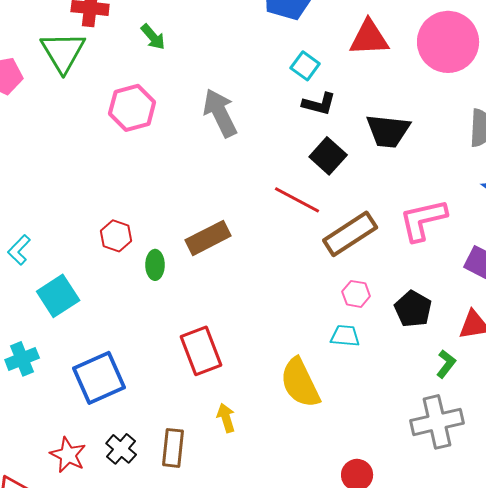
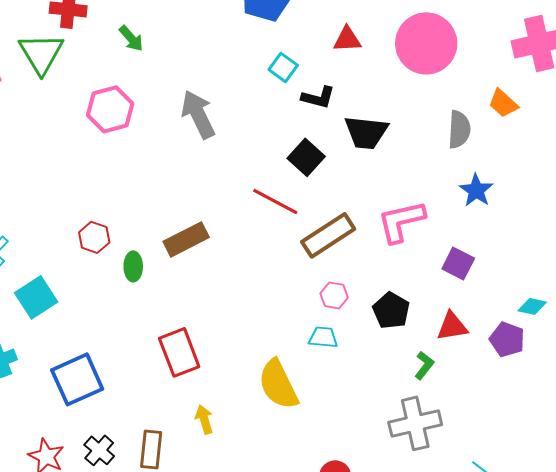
red triangle: (369, 38) -> (347, 39), size x0.7
black L-shape: (319, 104) -> (318, 97), moved

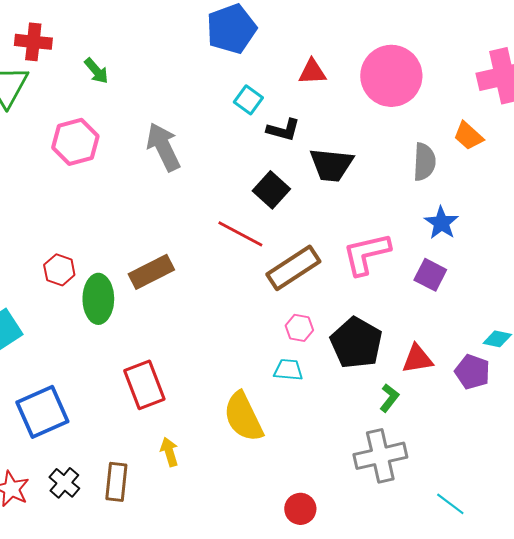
purple square: (458, 263) -> (430, 275), moved
green ellipse: (133, 266) -> (98, 299), size x1.6
black pentagon: (391, 310) -> (356, 343), size x1.4

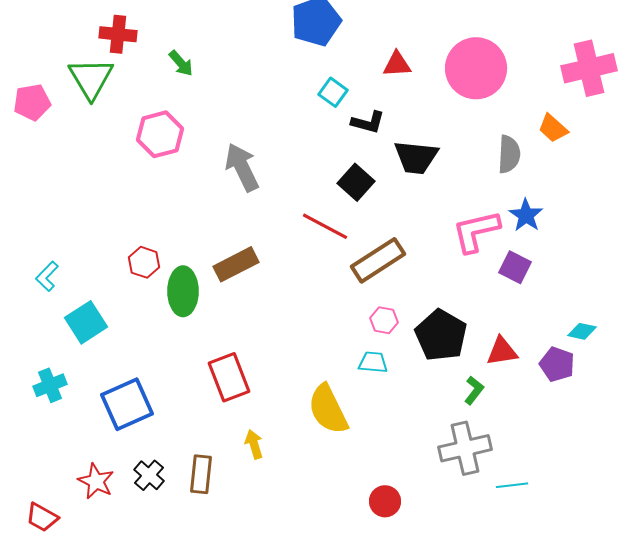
gray arrow: (163, 147) -> (242, 167), moved
pink L-shape: (366, 254) -> (476, 231), moved
cyan line: (450, 504) -> (512, 485), moved, turned -44

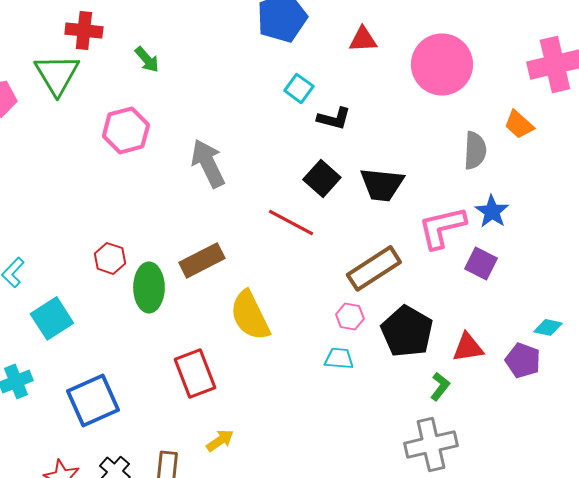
red triangle: (397, 64) -> (363, 39), moved
black trapezoid: (416, 157) -> (382, 184), moved
brown rectangle: (378, 260) -> (374, 268), moved
yellow semicircle: (328, 409) -> (250, 315), moved
yellow arrow: (254, 444) -> (220, 440), turned 72

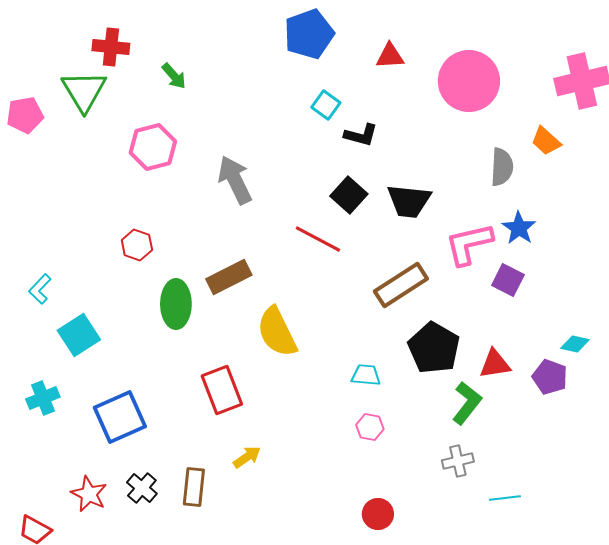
red hexagon: (110, 258) -> (137, 245), moved
pink hexagon: (350, 316) -> (370, 427), moved
green L-shape: (440, 386) -> (467, 403), size x1.5
gray cross: (431, 444) -> (458, 461), size x0.6

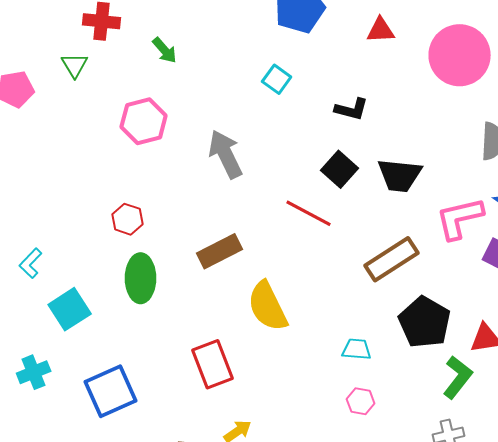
green triangle: (84, 91) -> (75, 65), size x0.6
cyan square: (326, 105) -> (277, 79), moved
green ellipse: (176, 304) -> (141, 278), moved

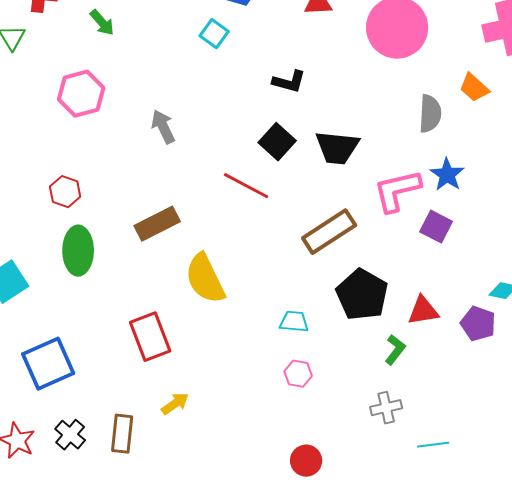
cyan square: (277, 79) -> (214, 34), moved
gray arrow: (226, 154) -> (163, 127), size x0.7
green L-shape: (458, 377) -> (395, 350), size x0.7

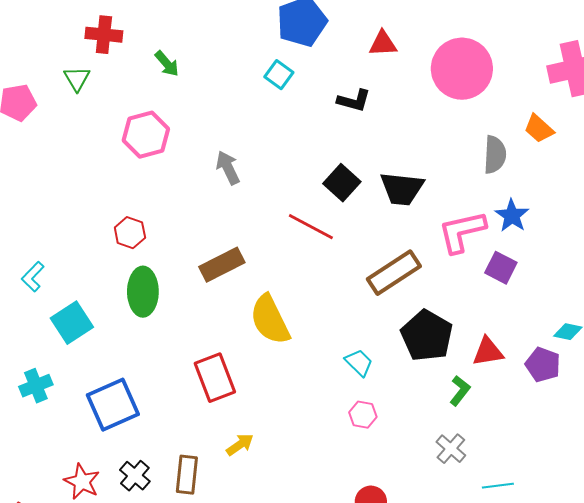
black L-shape: (289, 82) -> (354, 101), moved
cyan trapezoid: (294, 322) -> (359, 363), turned 40
gray cross: (386, 408) -> (451, 449), turned -36

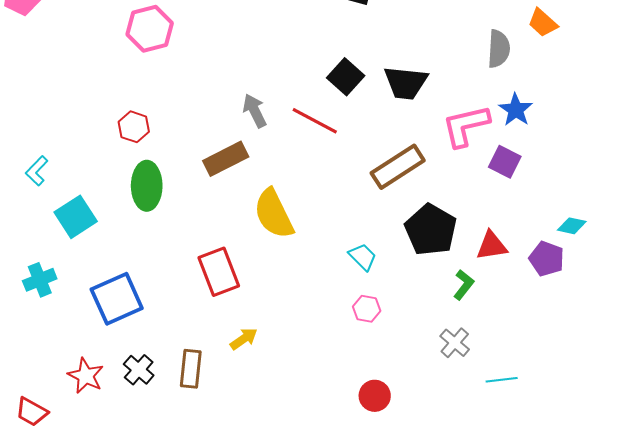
gray arrow: (228, 168) -> (255, 111), moved

